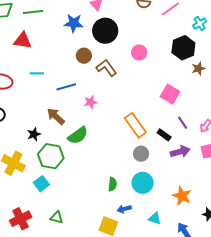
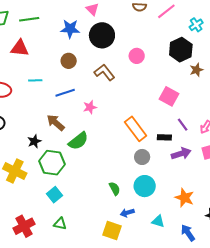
brown circle: (84, 56) -> (69, 61), moved
black rectangle: (164, 135) -> (164, 137), turned -32
cyan square: (41, 184) -> (54, 195), moved
green semicircle: (112, 184) -> (115, 189), turned -32

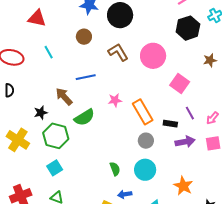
black hexagon: (181, 50) -> (188, 28), moved
pink circle: (137, 56) -> (153, 56), moved, size x1.6
cyan line: (35, 80) -> (49, 52), turned 56
blue line: (65, 93) -> (86, 77), moved
pink star: (90, 107) -> (115, 100), moved

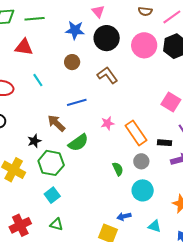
pink circle: (153, 56) -> (144, 45), moved
green semicircle: (115, 169) -> (118, 169), moved

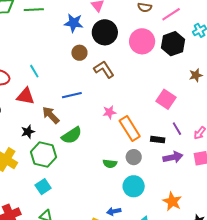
red triangle: (24, 47) -> (26, 96), moved
brown circle: (72, 62) -> (79, 53), moved
pink star: (108, 123) -> (109, 112), moved
green semicircle: (118, 169) -> (110, 164), turned 120

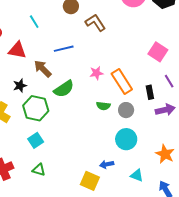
cyan line: (34, 71) -> (34, 22), moved
pink star: (109, 112) -> (97, 73), moved
black rectangle: (158, 140) -> (150, 92), turned 72
green semicircle: (110, 164) -> (103, 106), moved

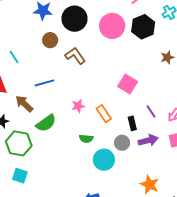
pink square: (158, 52) -> (128, 84), moved
orange rectangle: (122, 81) -> (104, 114), size x0.7
gray circle: (126, 110) -> (122, 143), moved
cyan circle: (126, 139) -> (104, 160), moved
cyan square: (36, 140) -> (20, 176), turned -35

